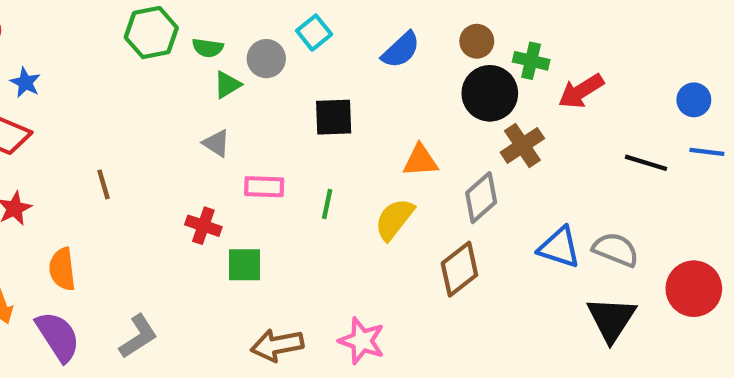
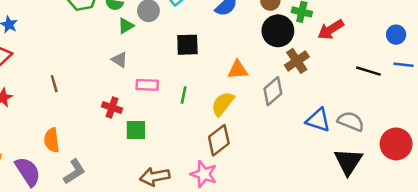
orange semicircle: (62, 269) -> (52, 140), moved
brown diamond: (459, 269) -> (219, 140), moved

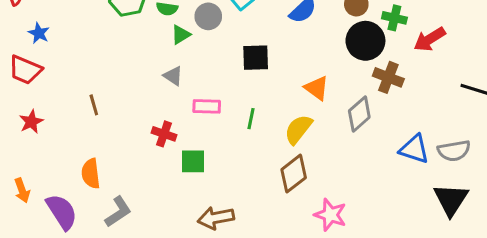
brown cross: (297, 61) -> (388, 77), turned -35
orange triangle: (238, 70) -> (317, 88), turned 40
gray semicircle: (351, 121) -> (454, 151), turned 148
pink star: (204, 174) -> (330, 215), moved

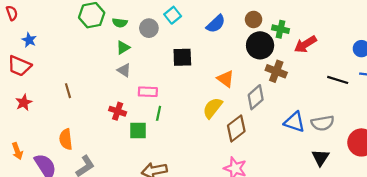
green triangle: (181, 35) -> (123, 48), moved
green line: (251, 119) -> (159, 113), moved
brown diamond: (294, 174) -> (236, 128), moved
black triangle: (451, 200) -> (320, 158), size x0.7

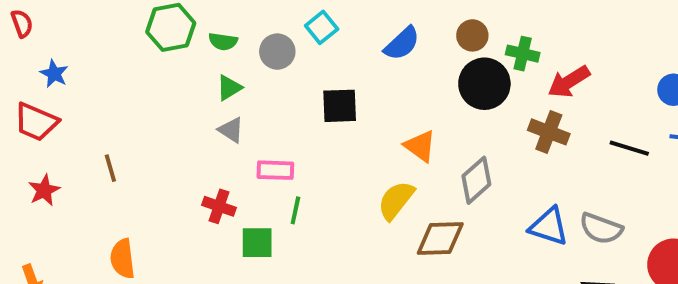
brown cross: (276, 71) -> (549, 132), moved
brown line: (68, 91) -> (110, 168), moved
gray semicircle: (323, 123) -> (601, 228), turned 30
brown diamond: (236, 128) -> (440, 239), turned 36

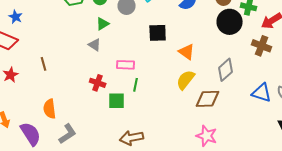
gray triangle: (231, 130) -> (95, 45), moved
orange triangle: (420, 146) -> (187, 52), moved

